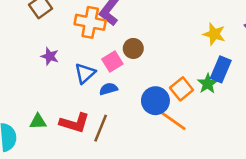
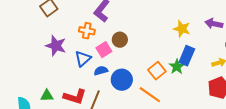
orange cross: (90, 22) -> (87, 31), moved, size x0.7
purple star: (50, 56) -> (56, 46), size x1.5
blue circle: (155, 101) -> (122, 80), moved

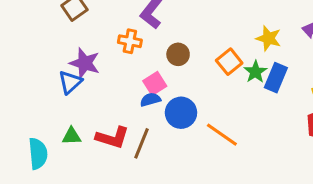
pink square: (104, 50) -> (155, 84), moved
blue triangle: (83, 59) -> (70, 82), moved
green star: (177, 67) -> (255, 72), moved
orange square: (157, 71) -> (229, 62), moved

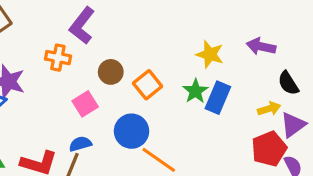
orange square: (229, 62) -> (148, 85), moved
blue semicircle: (150, 100) -> (80, 144), moved
blue circle: (181, 113) -> (132, 131), moved

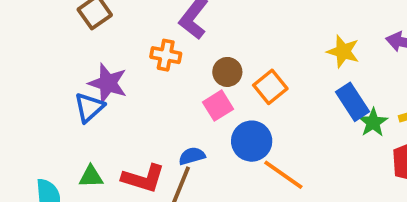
green star: (195, 91) -> (373, 122), moved
blue rectangle: (218, 98) -> (352, 102), turned -56
pink square: (85, 104) -> (218, 106), moved

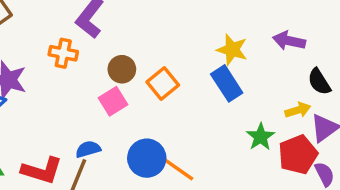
blue rectangle: (352, 102) -> (227, 83), moved
green star: (373, 122) -> (261, 137), moved
blue circle: (252, 141) -> (147, 158), moved

